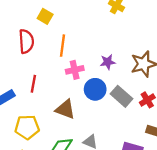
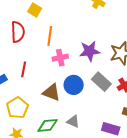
purple star: (108, 62) -> (90, 51), size x1.5
blue circle: (95, 89) -> (74, 85), moved
yellow pentagon: (27, 127) -> (17, 108), turned -30

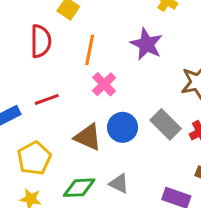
purple star: (90, 51) -> (146, 44), moved, turned 30
pink cross: (60, 58) -> (104, 84), turned -35
red line: (24, 69) -> (47, 99), turned 56

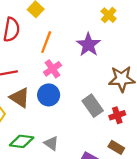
blue circle: (123, 127) -> (49, 95), moved
brown triangle: (88, 137) -> (20, 98), moved

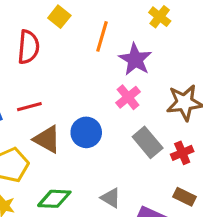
orange line: (46, 42) -> (102, 36), moved
pink cross: (53, 69) -> (128, 97), moved
gray triangle: (51, 143) -> (111, 198), moved

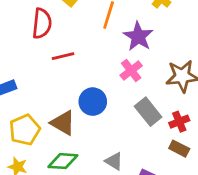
red line: (29, 107) -> (63, 56), moved
brown triangle: (47, 139) -> (63, 123), moved
brown rectangle: (184, 197) -> (179, 149), moved

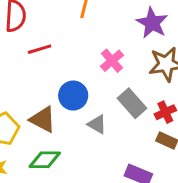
purple star: (138, 36) -> (152, 23), moved
gray triangle: (114, 161) -> (97, 124), moved

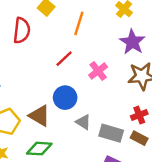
red line: (40, 49) -> (64, 59), moved, turned -30
gray rectangle: (132, 103) -> (111, 133), moved, turned -35

